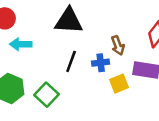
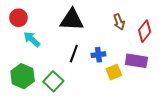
cyan arrow: (21, 44) -> (32, 39), turned 42
brown arrow: (118, 45) -> (119, 22), moved

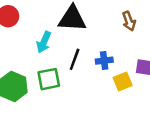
cyan arrow: (32, 39) -> (44, 42), moved, turned -108
green square: (53, 81) -> (49, 79), moved, turned 36

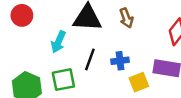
brown arrow: (129, 21) -> (126, 18), moved

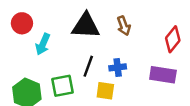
cyan arrow: (58, 42) -> (43, 44), moved
yellow square: (139, 82) -> (105, 91), moved, turned 30

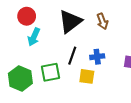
red circle: (22, 23) -> (27, 16), moved
black triangle: (86, 26) -> (70, 21), turned -40

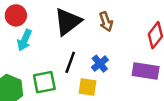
blue cross: (97, 57) -> (100, 64), turned -32

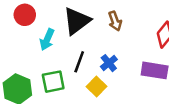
cyan arrow: (25, 40) -> (47, 40), moved
yellow square: (87, 87) -> (96, 87), turned 36

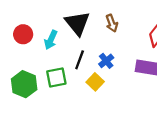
red circle: (25, 15) -> (23, 34), moved
black triangle: (77, 21) -> (77, 23), turned -32

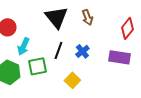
cyan arrow: (51, 40) -> (23, 46), moved
yellow square: (95, 82) -> (72, 80), moved

